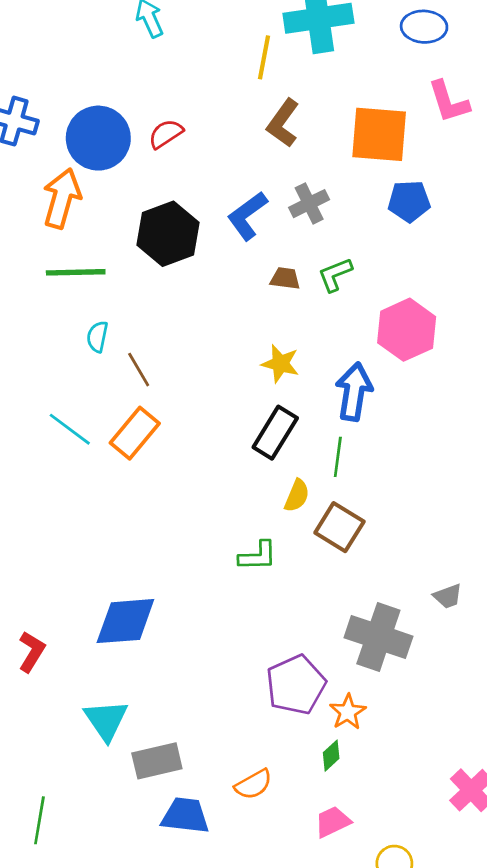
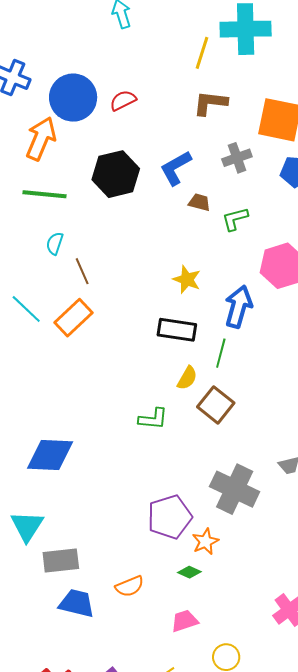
brown L-shape: (283, 123) -> (210, 103), turned 54
gray cross: (309, 204) -> (237, 158), moved
brown trapezoid: (285, 278) -> (199, 202), moved
black rectangle: (275, 433) -> (177, 330), turned 60
green diamond: (331, 756) -> (189, 572), turned 60

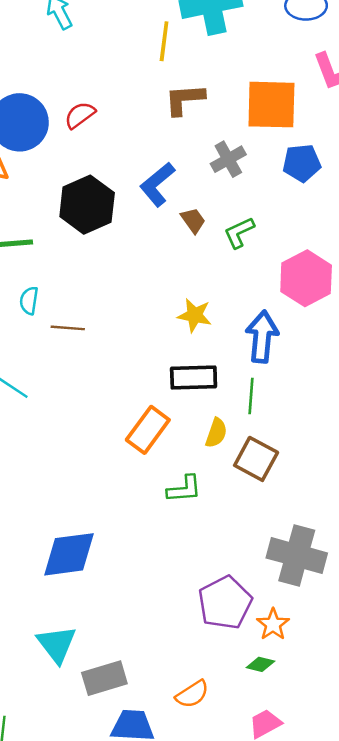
brown trapezoid: (199, 202) -> (193, 220), turned 50
brown line: (82, 271) -> (68, 328), turned -52
orange rectangle: (74, 318) -> (148, 430), moved

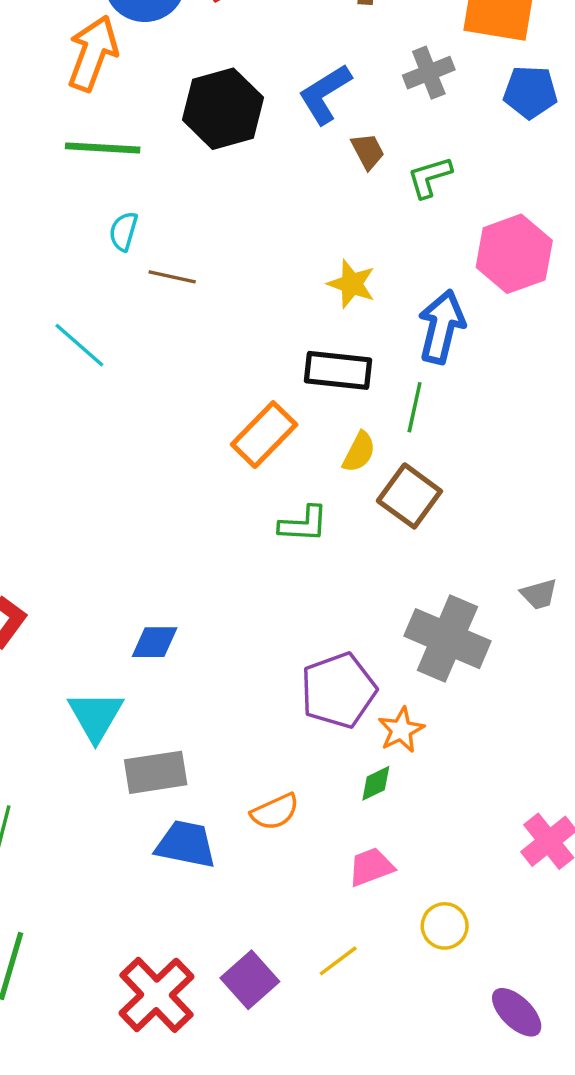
blue diamond: (69, 554) -> (155, 642), moved, size x0.6
green diamond: (260, 664) -> (376, 783), turned -48

